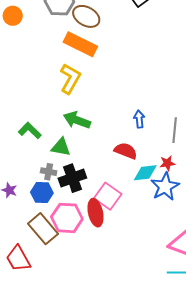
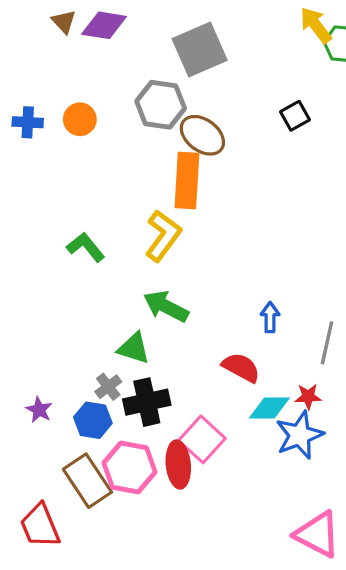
orange rectangle: (80, 44) -> (187, 181), turned 60
green L-shape: (30, 131) -> (86, 247), moved
gray cross: (49, 172) -> (108, 387), turned 35

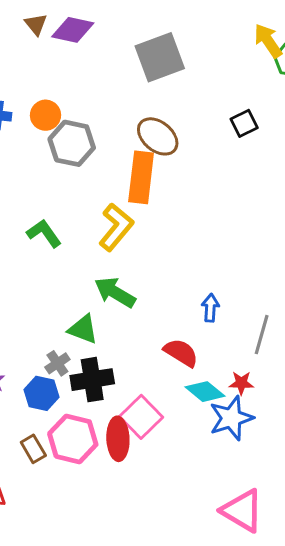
gray hexagon: (161, 105) -> (72, 143), moved
cyan diamond: (269, 408) -> (205, 392), turned 36
brown rectangle: (87, 481) -> (33, 449), size x0.6

